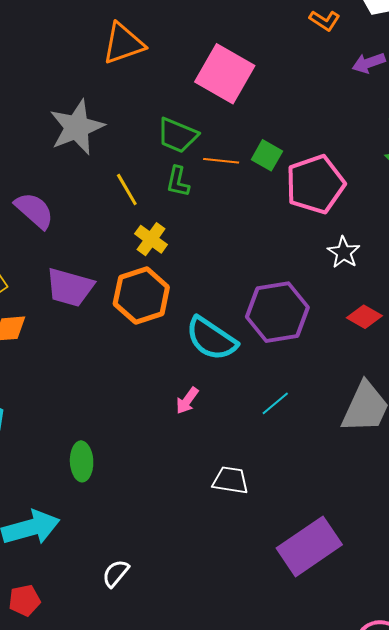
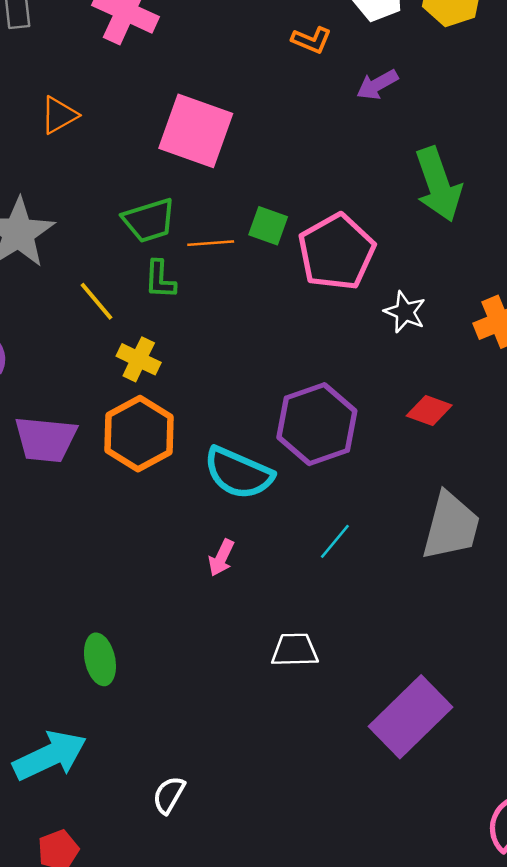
orange triangle: (123, 43) -> (59, 115), size x0.7
green trapezoid: (177, 135) -> (149, 220), turned -30
white star: (344, 252) -> (405, 312), moved

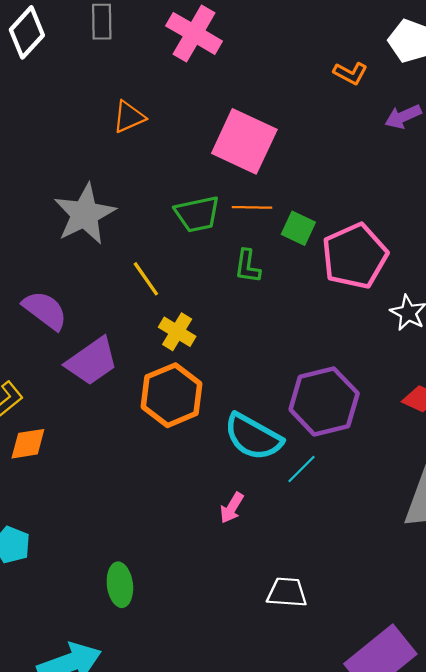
orange line: (211, 243) -> (252, 207), moved
green L-shape: (160, 280) -> (248, 266), moved
purple trapezoid: (46, 439) -> (92, 361), moved, turned -46
cyan line: (335, 541) -> (302, 469), moved

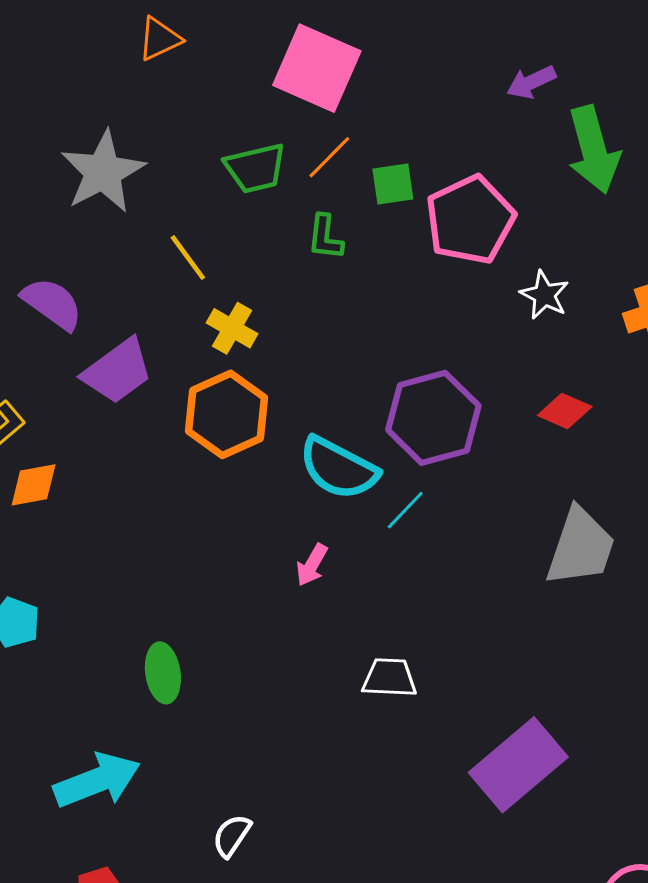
purple arrow: (403, 117) -> (531, 82), moved
orange line: (252, 207) -> (329, 157), turned -45
green square: (298, 228) -> (393, 184), turned -32

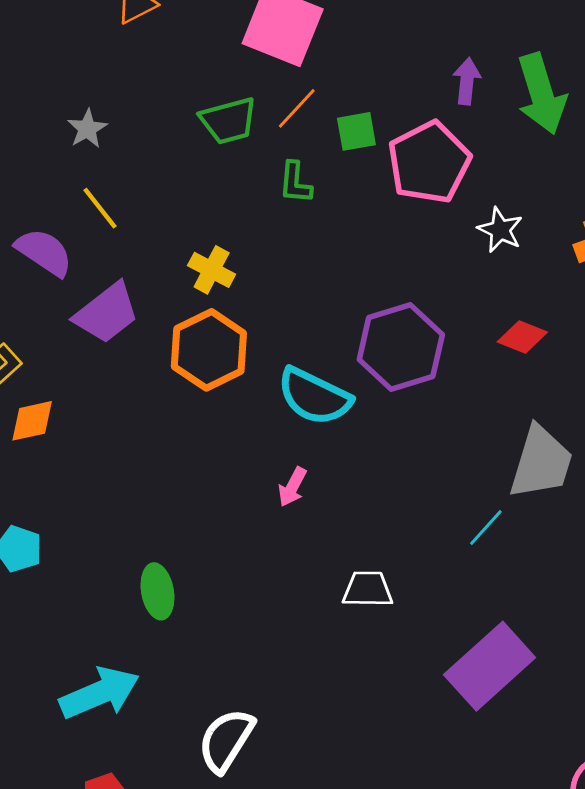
purple arrow: (531, 82) -> (467, 81), moved, turned 123
gray star: (103, 172) -> (87, 129), size x0.5
yellow line: (188, 258) -> (100, 208), moved
cyan line: (405, 510) -> (486, 527), moved
white semicircle: (232, 836) -> (226, 740), size x1.6

